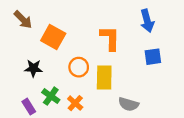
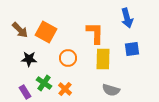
brown arrow: (23, 20) -> (20, 30), moved
yellow rectangle: (104, 78) -> (103, 59), moved

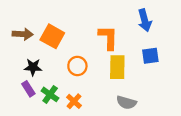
brown arrow: (20, 30) -> (23, 34), turned -42
purple rectangle: (25, 92) -> (28, 89), moved

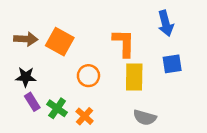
black star: (33, 67) -> (26, 77), moved

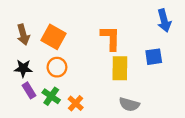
blue arrow: (166, 23) -> (164, 21), moved
brown arrow: (26, 39) -> (23, 35), turned 72
orange circle: (88, 76) -> (57, 67), moved

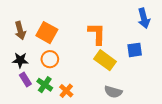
yellow rectangle: (120, 68) -> (105, 60), turned -55

